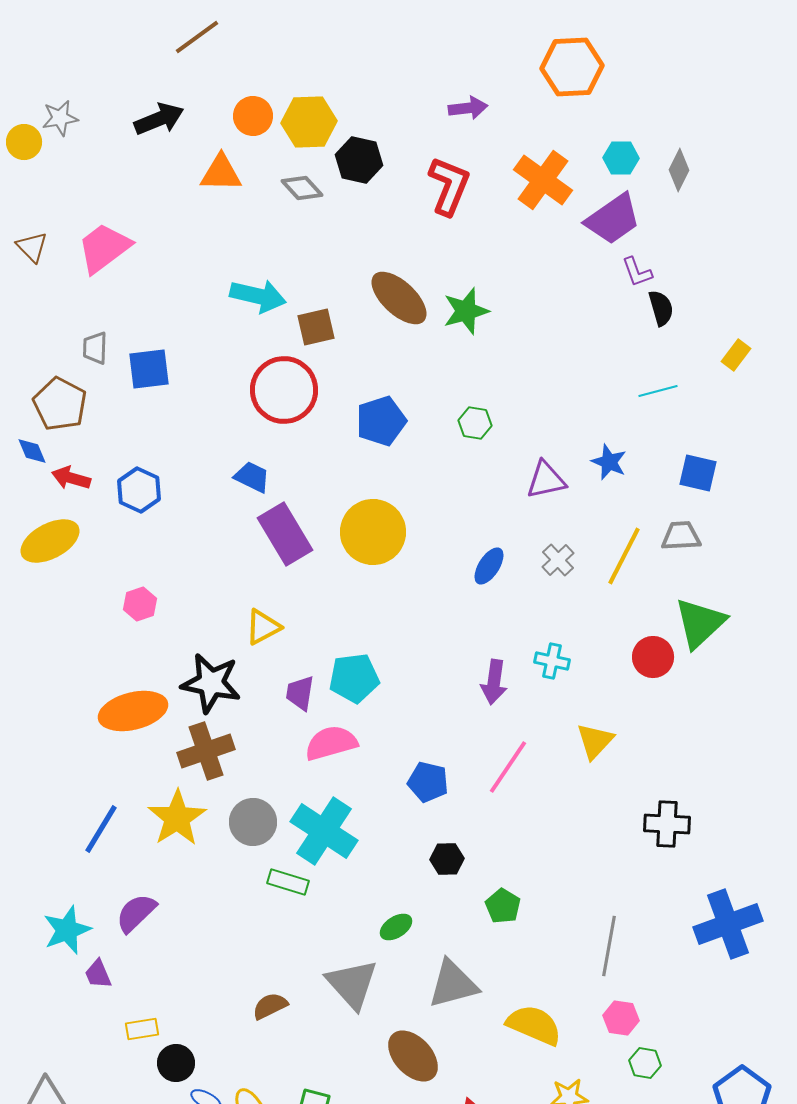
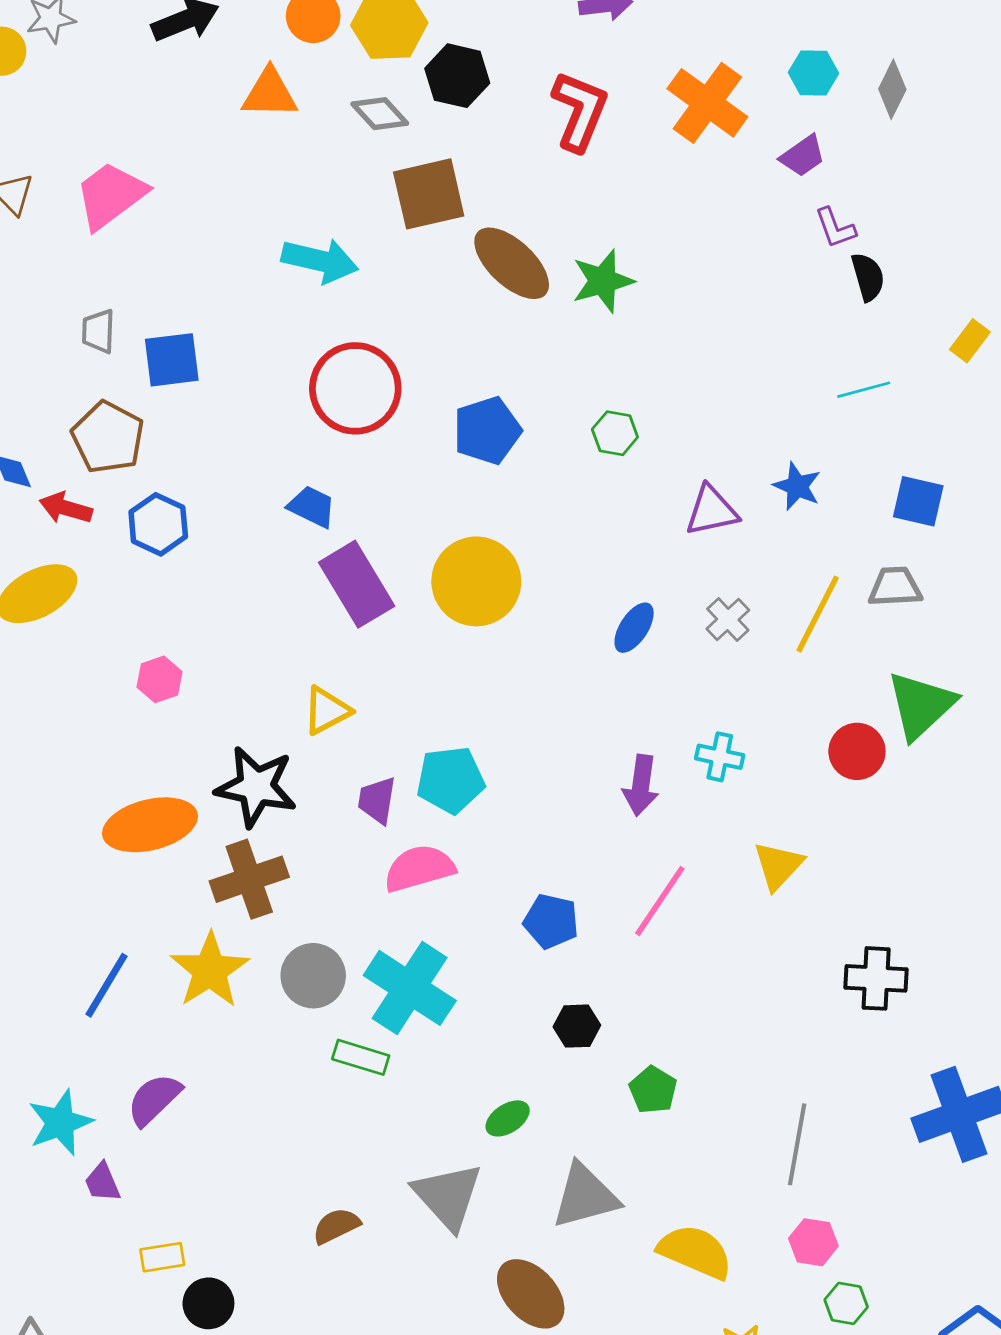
purple trapezoid: (613, 219) -> (803, 156), size x0.6
brown square: (316, 327) -> (429, 194), moved, size x1.4
brown pentagon: (60, 404) -> (108, 437), moved

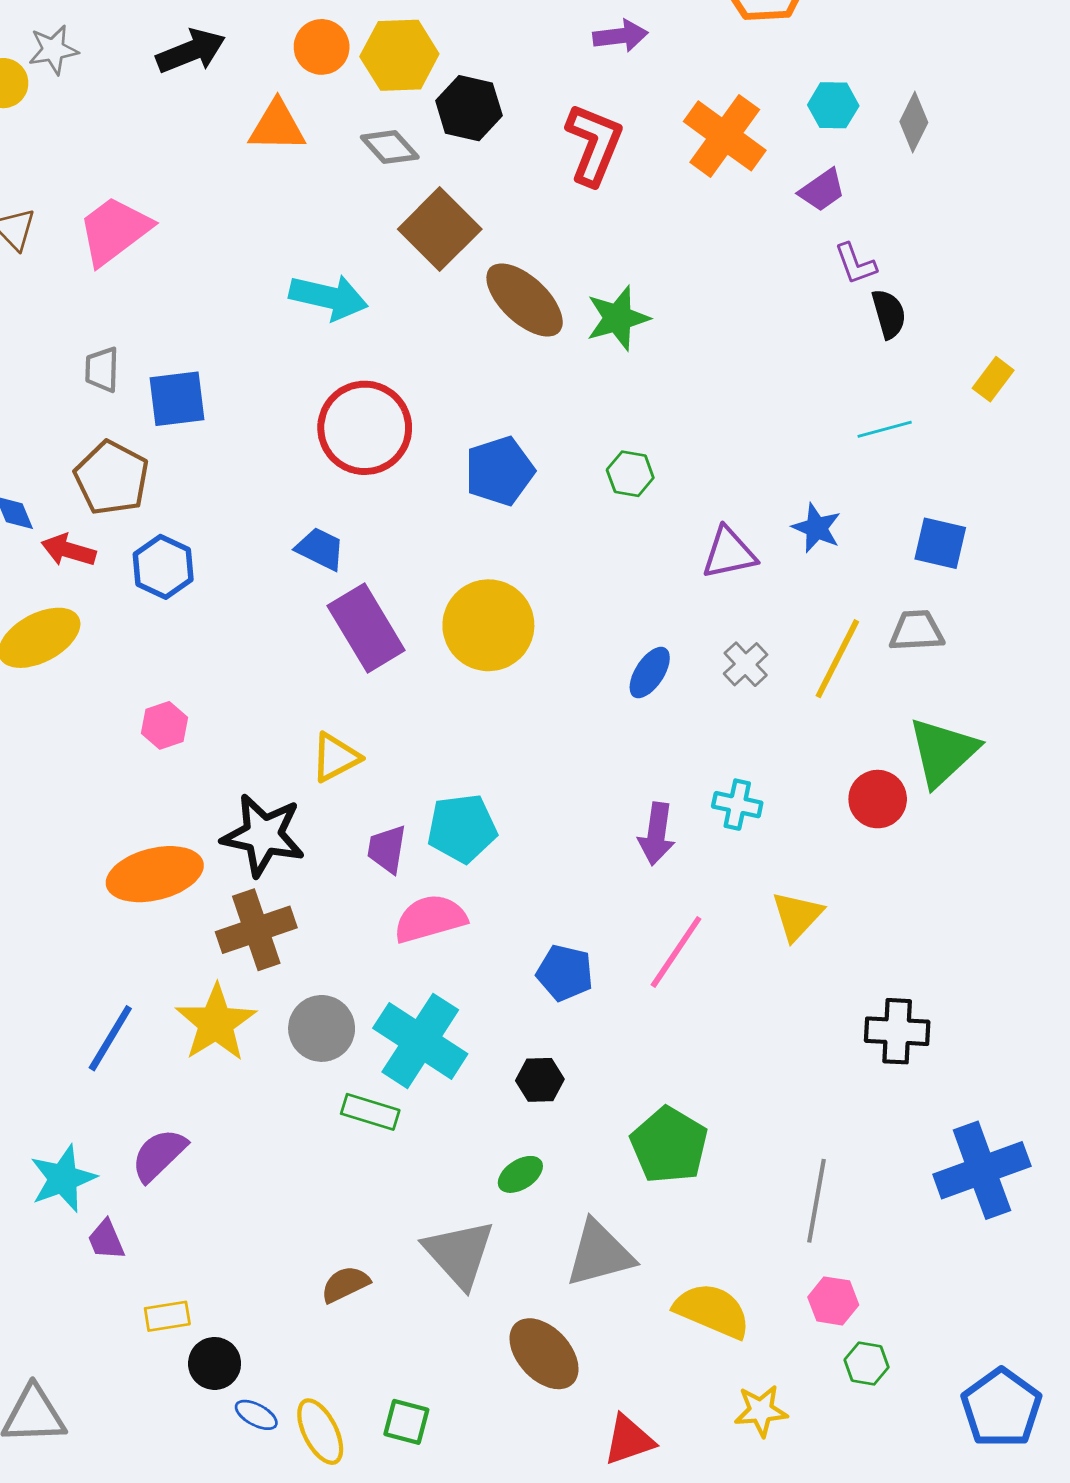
brown square: (429, 194) -> (440, 229), turned -32
black hexagon: (577, 1026) -> (540, 1080), moved
green pentagon: (653, 1090) -> (669, 1145), size x1.6

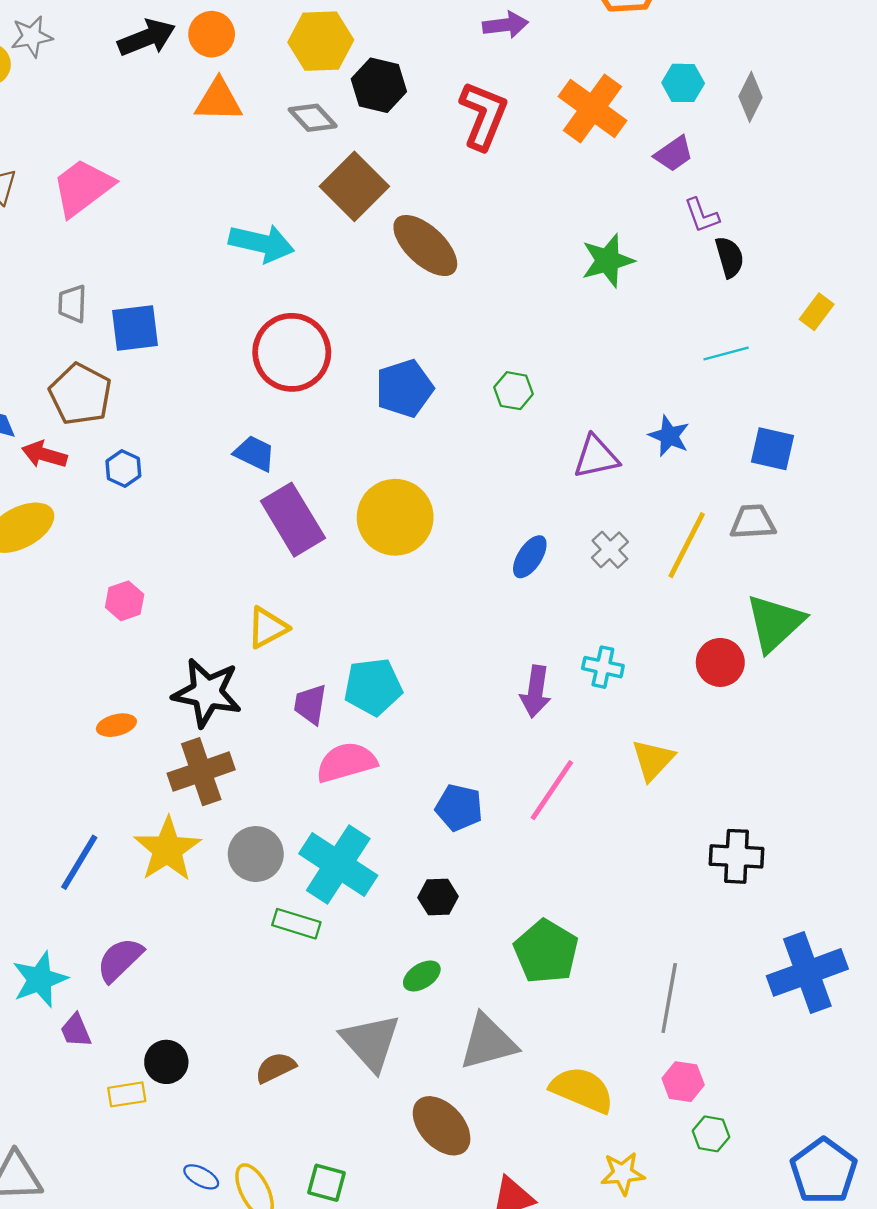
orange circle: (322, 47) -> (212, 34), moved
green star: (618, 318) -> (608, 261), moved
blue hexagon: (163, 567) -> (123, 468), size x0.7
orange ellipse: (155, 874) -> (116, 725), size x0.5
black circle: (215, 1363) -> (166, 1062), moved

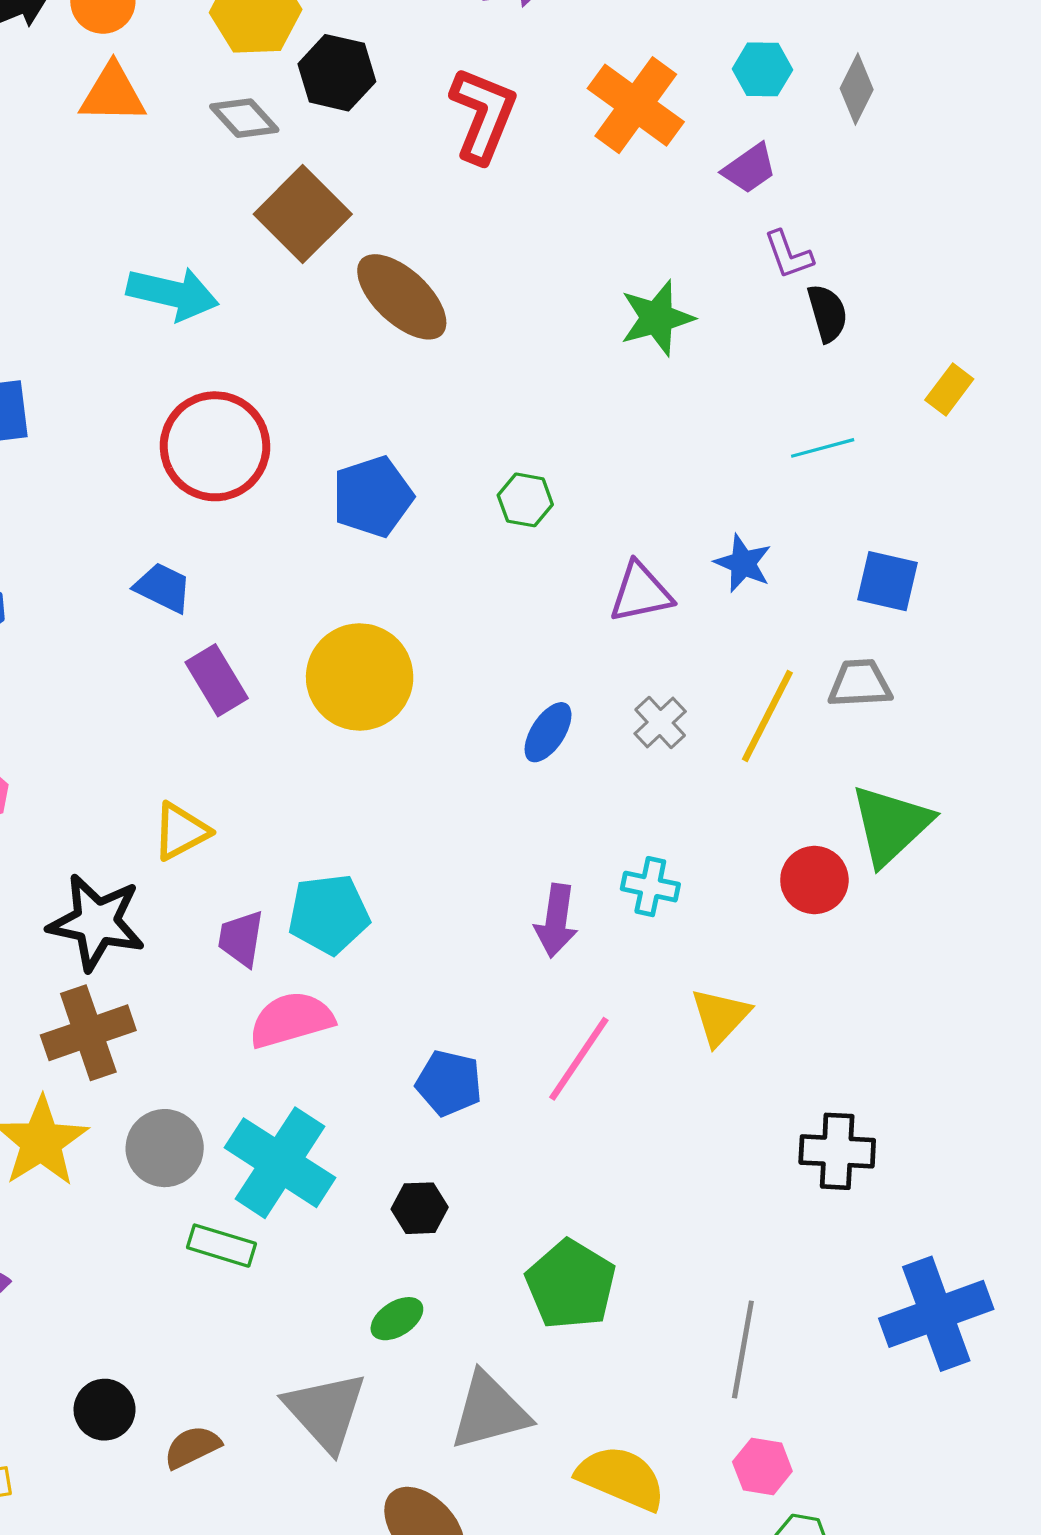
purple rectangle: (293, 520) -> (217, 680), size x0.7
black circle: (166, 1062) -> (105, 1410), moved

